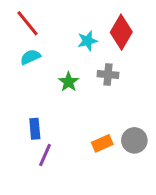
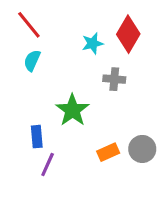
cyan semicircle: (30, 57) -> (32, 61), turned -42
green star: (68, 82) -> (72, 110), moved, size x1.5

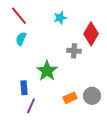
red diamond: (128, 34) -> (91, 34), moved
cyan star: (93, 43) -> (60, 18), moved

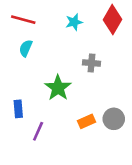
red line: (19, 16) -> (23, 20), turned -36
red diamond: (91, 34) -> (113, 20), moved
blue rectangle: (24, 88) -> (18, 109), moved

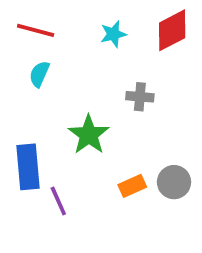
red diamond: (113, 20) -> (172, 30), turned 32
blue rectangle: (18, 109) -> (28, 167), size x1.6
purple line: (38, 131) -> (58, 201), turned -48

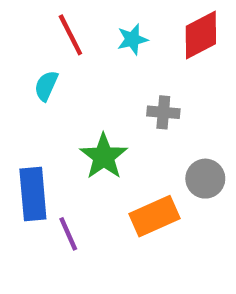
red line: (36, 30) -> (70, 35), moved, turned 48
gray circle: (174, 182) -> (205, 179), moved
orange rectangle: (132, 186) -> (154, 216), size x1.5

